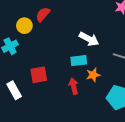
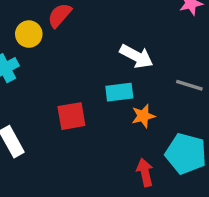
red square: (39, 75) -> (71, 116), moved
red arrow: (74, 86) -> (145, 172), moved

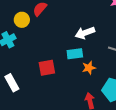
white arrow: (136, 56) -> (85, 33), turned 132

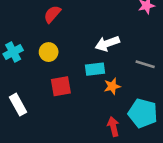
yellow circle: (22, 20) -> (49, 52), moved

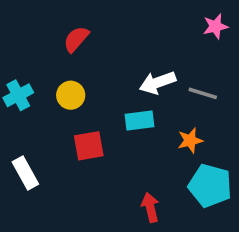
gray line: (145, 64) -> (203, 93), moved
orange star: (112, 86) -> (190, 140), moved
red arrow: (113, 127) -> (150, 207), moved

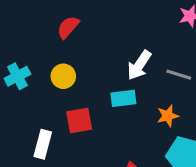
white arrow: (158, 83) -> (139, 65), turned -36
white rectangle: (25, 173) -> (43, 144), moved, turned 44

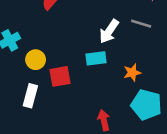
gray line: (179, 75) -> (141, 24), moved
yellow circle: (63, 76) -> (36, 60), moved

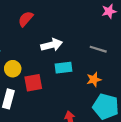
gray line: (141, 24) -> (98, 49), moved
white arrow: (109, 31) -> (52, 45), moved, turned -138

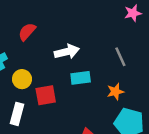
red semicircle: (26, 19) -> (27, 32), moved
gray line: (98, 49) -> (120, 57), turned 49

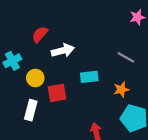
white arrow: (67, 52) -> (63, 50), moved
gray line: (120, 57) -> (126, 57), turned -36

